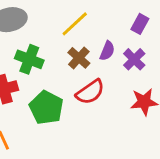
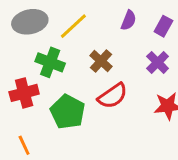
yellow line: (75, 24) -> (73, 26), moved
purple semicircle: (107, 51) -> (129, 20), moved

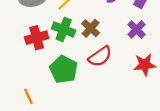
green cross: (50, 62) -> (64, 29), moved
red cross: (24, 93) -> (37, 38), moved

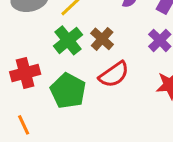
green cross: (64, 29) -> (68, 40), turned 30
red cross: (37, 38) -> (25, 73), moved

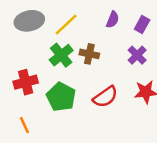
brown cross: (102, 39) -> (89, 54), turned -30
red semicircle: (114, 74) -> (105, 97), moved

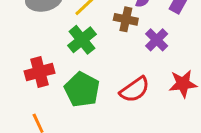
brown cross: (89, 54) -> (126, 19), moved
purple cross: (137, 55) -> (157, 40), moved

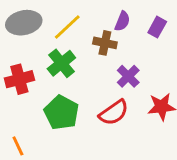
purple cross: (157, 40) -> (128, 76), moved
red cross: (40, 72) -> (19, 79), moved

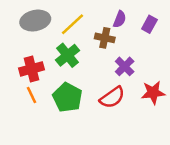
orange line: (18, 146) -> (32, 95), moved

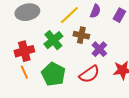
yellow line: (72, 24) -> (69, 15), moved
brown cross: (105, 38) -> (81, 35), moved

